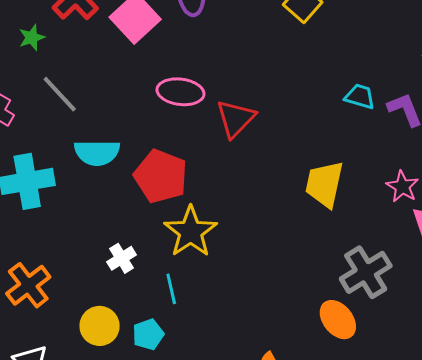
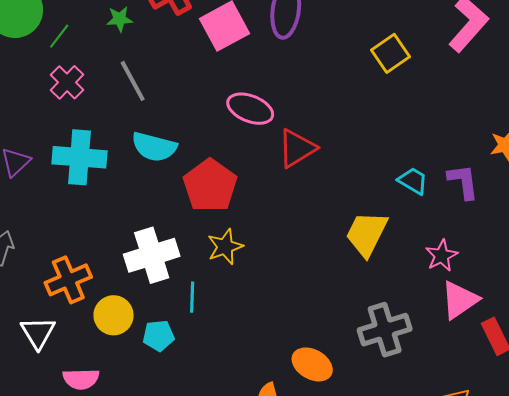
cyan trapezoid: (360, 96) -> (413, 181), moved
yellow star: (191, 232) -> (225, 247), size x0.7
white cross: (122, 258) -> (152, 255), size x1.8
orange cross: (28, 285) -> (68, 280), moved
orange ellipse: (338, 320) -> (312, 364), moved, turned -36

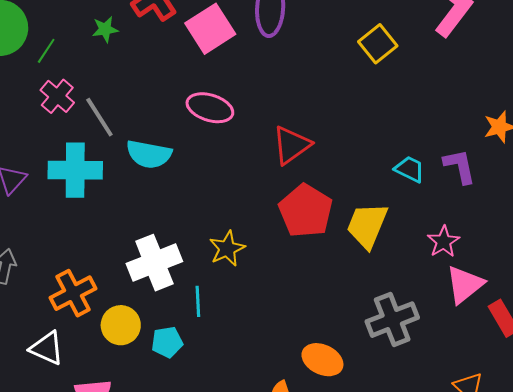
gray line: (133, 81) -> (99, 117), moved
pink ellipse: (250, 109) -> (210, 108), moved
red pentagon: (210, 186) -> (306, 211), moved
white triangle: (38, 333) -> (47, 348), turned -30

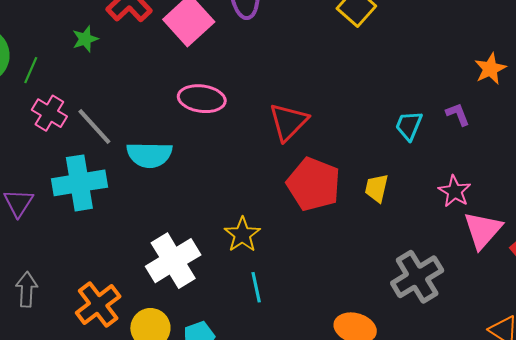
purple L-shape: (460, 166) -> (458, 114), size x0.7
cyan trapezoid: (410, 169) -> (409, 126), turned -84
yellow trapezoid: (367, 225) -> (377, 188), size x0.6
cyan line: (198, 301) -> (256, 287), moved

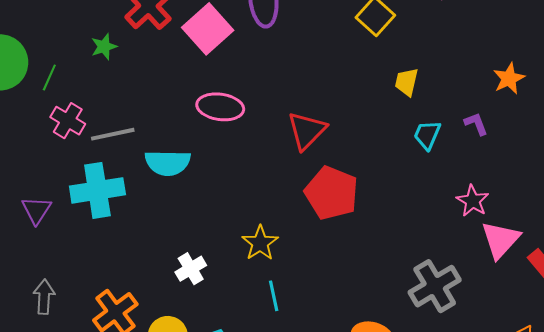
gray line: (94, 127) -> (113, 134), turned -60
yellow trapezoid: (377, 188) -> (407, 82), moved
white cross: (173, 261) -> (191, 269), size x0.6

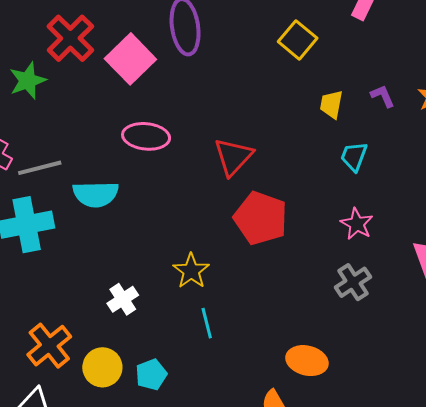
green star: (104, 47) -> (28, 81), size x1.4
purple L-shape: (476, 124) -> (383, 96), moved
pink star: (473, 201) -> (357, 224), moved
gray cross: (435, 286) -> (353, 282), moved, size x0.7

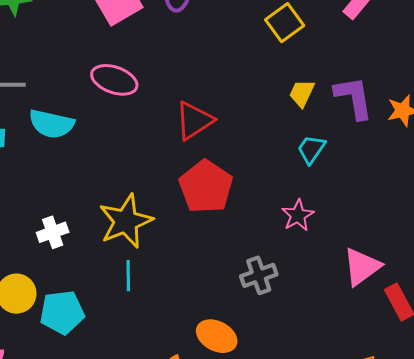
purple L-shape: (383, 96) -> (354, 98), size x1.8
yellow star: (191, 271) -> (126, 221), size x1.5
gray cross: (353, 282) -> (259, 275), moved
cyan pentagon: (151, 375) -> (62, 312), size x1.4

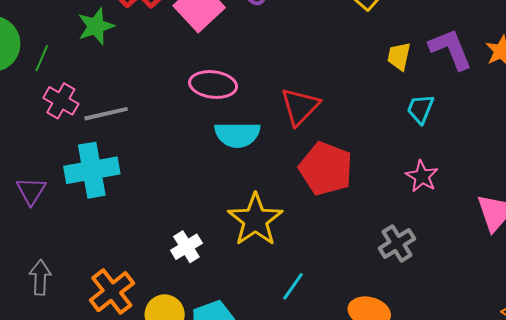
cyan semicircle: (51, 124) -> (237, 135), moved
cyan line: (128, 276) -> (293, 286), moved, turned 48

